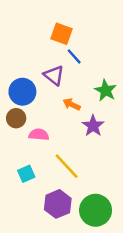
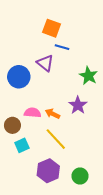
blue line: (74, 56) -> (62, 47), turned -32
orange arrow: (72, 104) -> (53, 114), moved
brown circle: (16, 118) -> (12, 125), moved
green circle: (96, 210) -> (80, 176), size x0.6

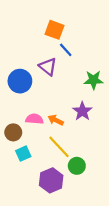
blue line: (62, 47) -> (66, 50), turned 32
green star: (88, 76) -> (94, 80), turned -30
green circle: (80, 176) -> (77, 166), moved

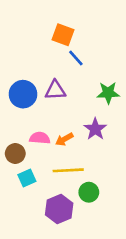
purple triangle: (48, 67) -> (55, 90), moved, turned -42
orange arrow: (56, 120) -> (64, 139), turned -56
yellow line: (59, 147) -> (68, 170), turned -50

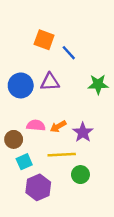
orange square: (63, 35) -> (44, 40), moved
purple star: (95, 129) -> (83, 132), moved
purple hexagon: (59, 209) -> (38, 187), moved

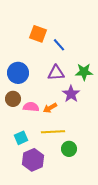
purple triangle: (50, 82) -> (56, 73), moved
purple star: (83, 132) -> (71, 94), moved
brown circle: (14, 139) -> (13, 99), moved

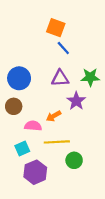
orange square: (38, 34) -> (56, 28), moved
pink semicircle: (31, 107) -> (33, 126), moved

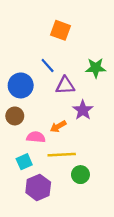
blue line: (63, 48) -> (48, 66), moved
green star: (90, 77) -> (96, 68), moved

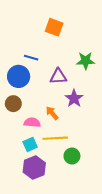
blue line: (48, 66) -> (31, 58), moved, turned -32
orange arrow: (58, 127) -> (52, 113), turned 80
cyan square: (24, 162) -> (30, 144), moved

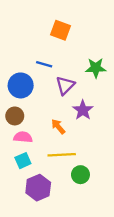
blue line: (31, 58) -> (44, 64), moved
purple triangle: (58, 76) -> (65, 85), turned -42
pink semicircle: (32, 122) -> (23, 137), moved
cyan square: (30, 144) -> (23, 161), moved

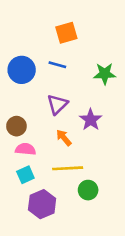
orange square: (61, 30) -> (66, 33), turned -36
blue line: (44, 64) -> (57, 65), moved
blue circle: (21, 85) -> (22, 70), moved
purple triangle: (65, 85) -> (57, 104), moved

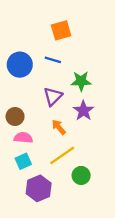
green star: (105, 74) -> (81, 81), moved
yellow line: (68, 168) -> (62, 155), turned -32

